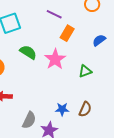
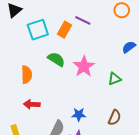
orange rectangle: (67, 33) -> (64, 30), moved
blue star: (62, 109) -> (79, 115), moved

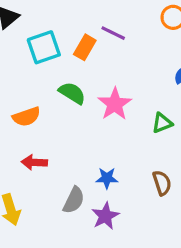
orange semicircle: (27, 75) -> (26, 117), turned 72
brown semicircle: (115, 118) -> (162, 183), turned -42

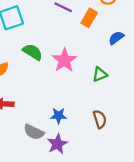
orange rectangle: (85, 47) -> (89, 18), moved
gray semicircle: (74, 200) -> (34, 132), turned 90

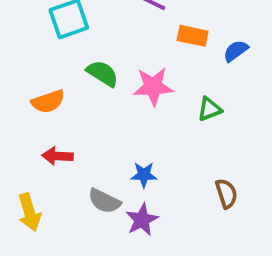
orange rectangle: (89, 18) -> (193, 36), moved, turned 72
pink star: (64, 60) -> (153, 87), turned 30
brown semicircle: (100, 119) -> (226, 194), moved

